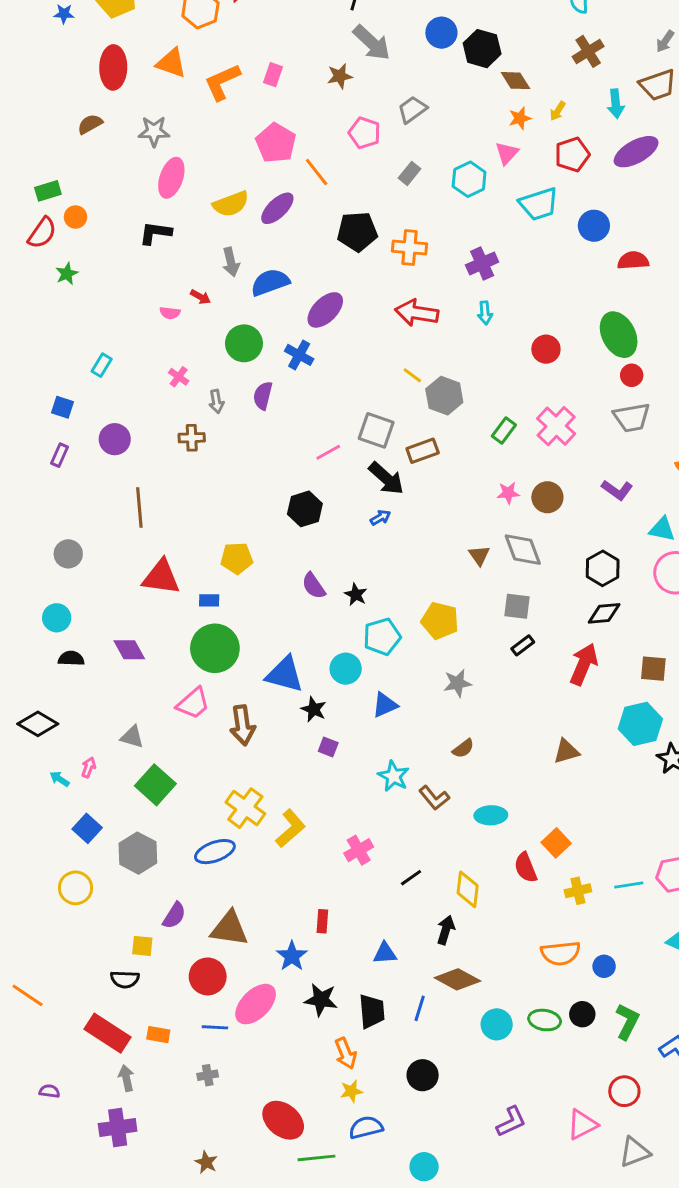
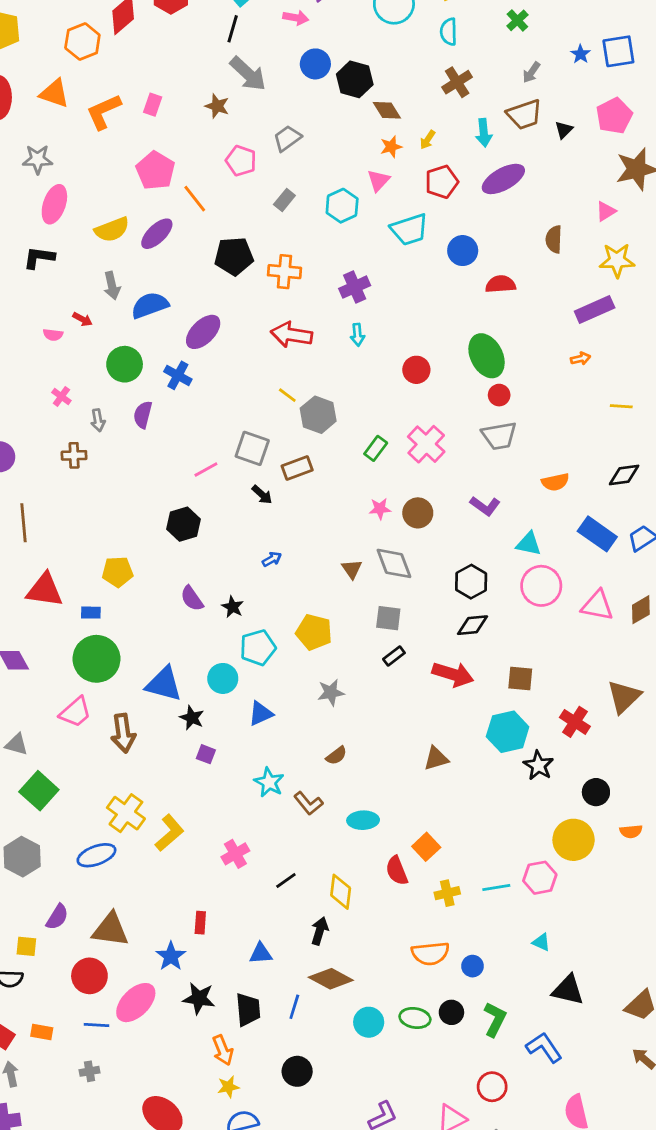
brown star: (340, 76) -> (217, 106), turned 30
black arrow: (386, 478) -> (262, 495), size x0.6
blue arrow: (380, 518) -> (272, 559), moved
red arrow: (584, 664) -> (453, 674), turned 84

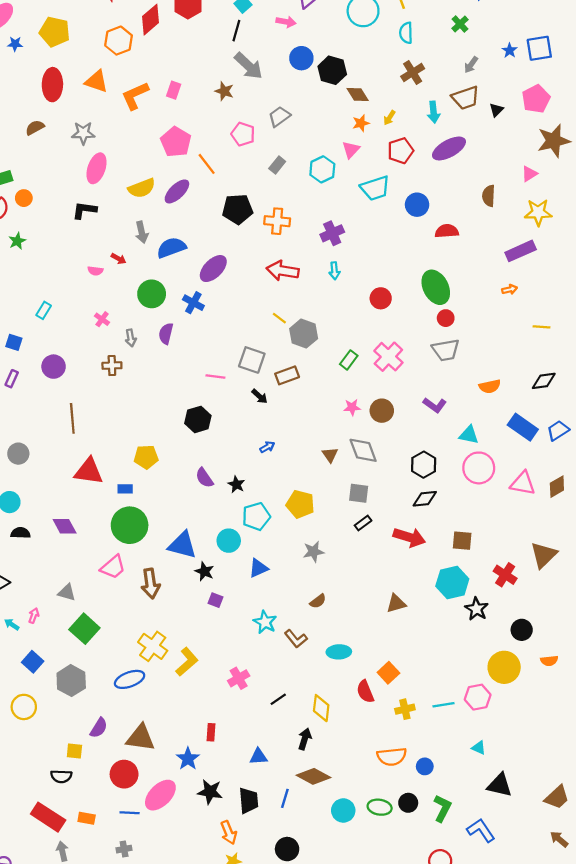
pink line: (206, 469) -> (215, 376), turned 36

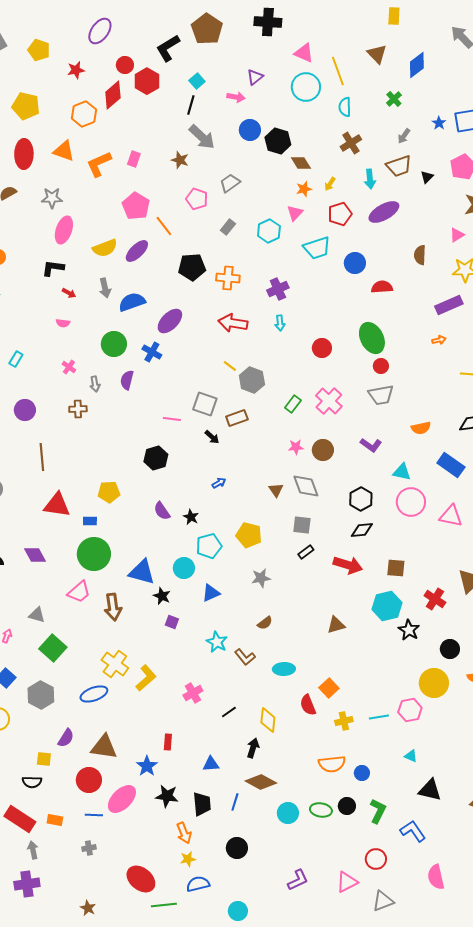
red arrow: (119, 259) -> (69, 293), moved

